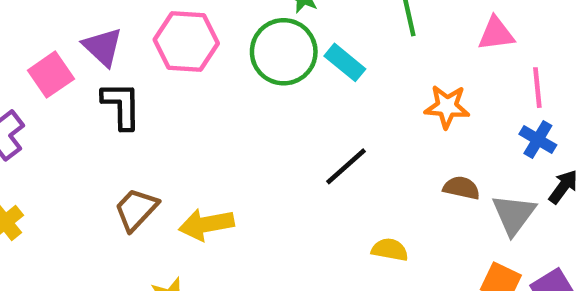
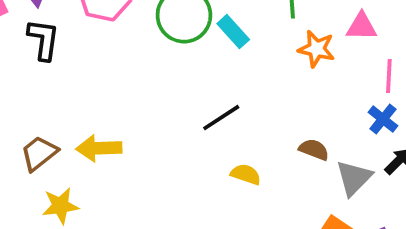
orange star: (447, 107) -> (317, 49), moved
brown trapezoid: (136, 209) -> (39, 153), moved
yellow semicircle: (390, 250) -> (246, 174), moved

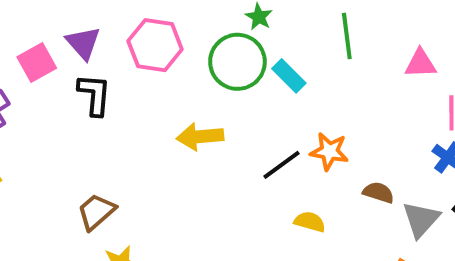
orange star: (317, 49) -> (329, 151), moved
yellow arrow: (99, 148) -> (200, 137), moved

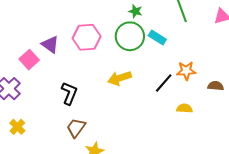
black L-shape: (94, 95) -> (69, 93), moved, turned 30

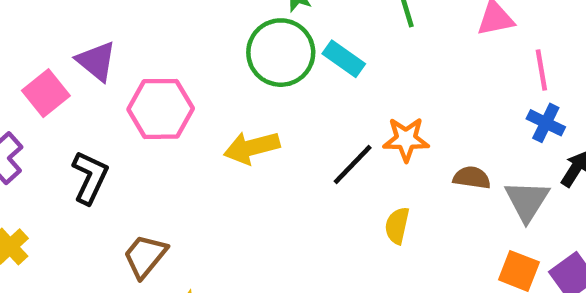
pink hexagon: (87, 37) -> (161, 109), moved
black L-shape: (69, 93) -> (90, 177), moved
yellow semicircle: (184, 108) -> (397, 226), turned -84

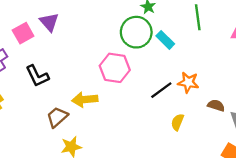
pink hexagon: (161, 109) -> (115, 68), moved
yellow arrow: (252, 148) -> (85, 99), moved
black L-shape: (90, 177) -> (37, 76), turned 120

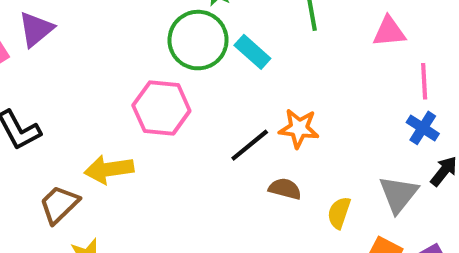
purple triangle: (49, 22) -> (36, 29), turned 35
brown semicircle: (216, 105) -> (285, 189), moved
yellow semicircle: (177, 122) -> (339, 213), moved

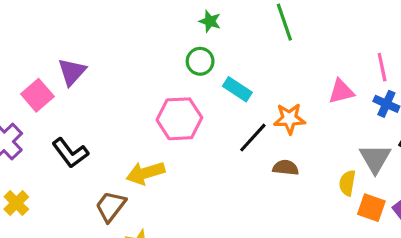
pink triangle: (389, 32) -> (341, 91), moved
green circle: (198, 40) -> (200, 61), size x0.6
cyan rectangle: (252, 52) -> (237, 89), moved
yellow semicircle: (339, 213) -> (347, 183), moved

